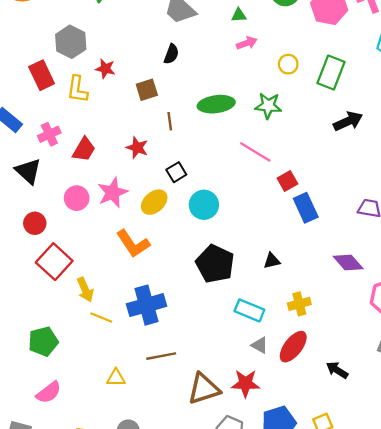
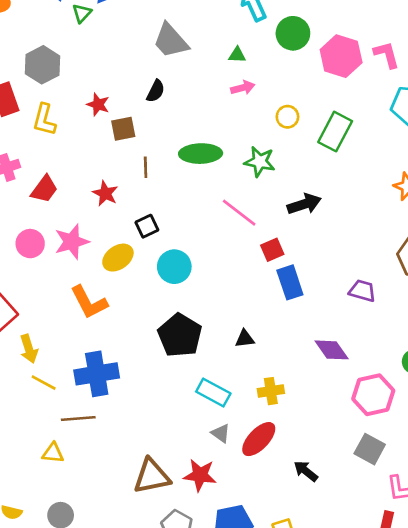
red star: (105, 69) -> (98, 105), moved
black arrow: (348, 121) -> (304, 204), moved
brown line: (161, 356) -> (78, 418), moved

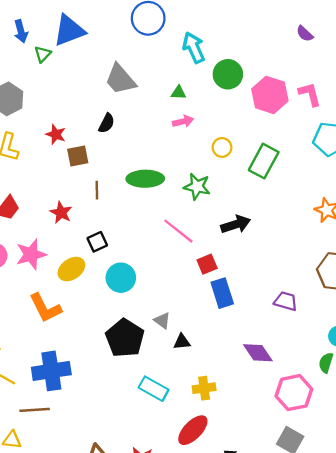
gray triangle: (221, 433) -> (162, 321), moved

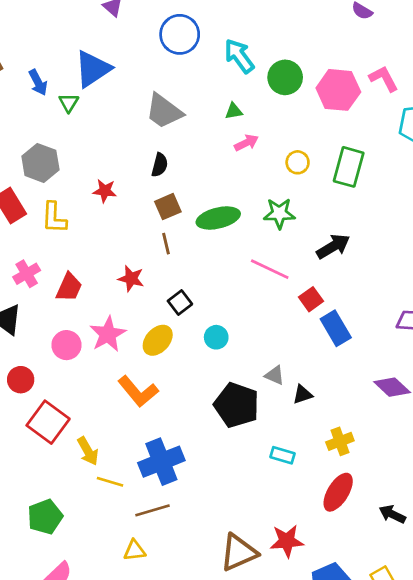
brown square: (78, 156) -> (168, 207), moved
cyan circle: (121, 278) -> (216, 337), size x0.7
cyan rectangle: (154, 389) -> (282, 455), size x0.7

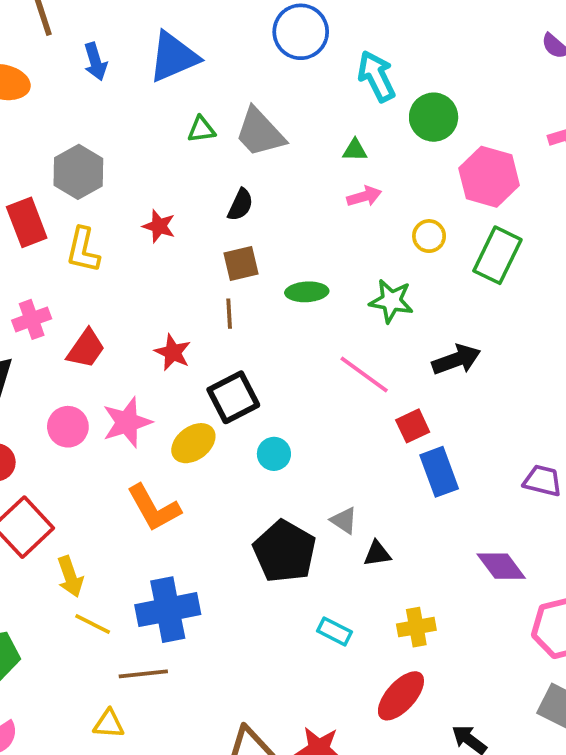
pink hexagon: (338, 90) -> (489, 177), moved
green triangle: (69, 103) -> (201, 129), moved, turned 40
green ellipse: (218, 218) -> (307, 292), size x0.7
black square: (180, 302) -> (233, 397), size x1.5

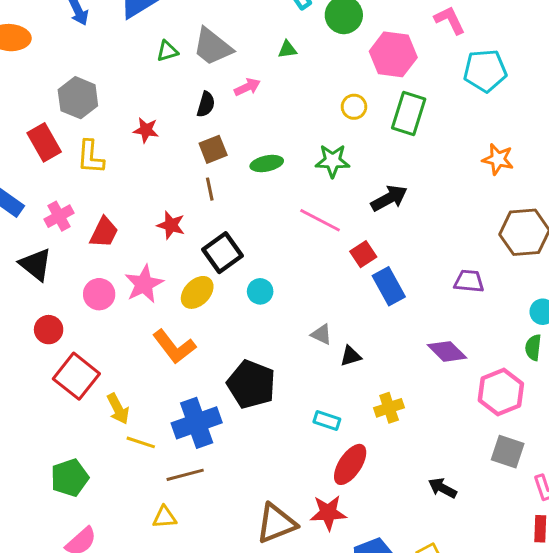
pink arrow: (364, 196) -> (247, 87), moved
black pentagon: (285, 551) -> (251, 384), moved
red ellipse: (401, 696) -> (350, 464), moved

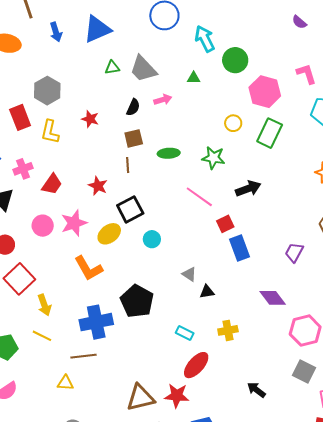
purple trapezoid: (469, 281) -> (294, 252), turned -75
yellow line: (141, 442) -> (42, 336), moved

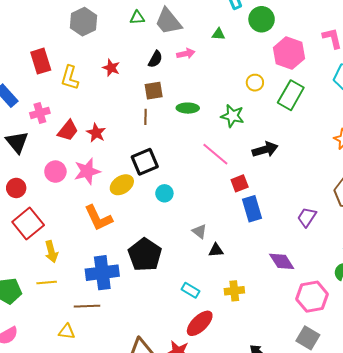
gray hexagon: (47, 91) -> (83, 22), moved
red star: (98, 186) -> (96, 133), moved
yellow line: (42, 336) -> (47, 283), turned -36

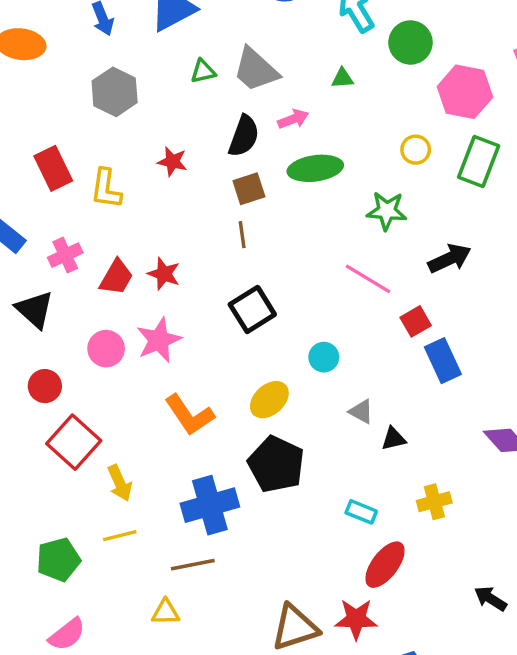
black semicircle: (155, 59) -> (244, 136), size x1.4
green ellipse: (188, 108) -> (315, 168), moved, size x1.4
yellow ellipse: (122, 185) -> (269, 400), moved
cyan circle: (164, 193) -> (324, 357), moved

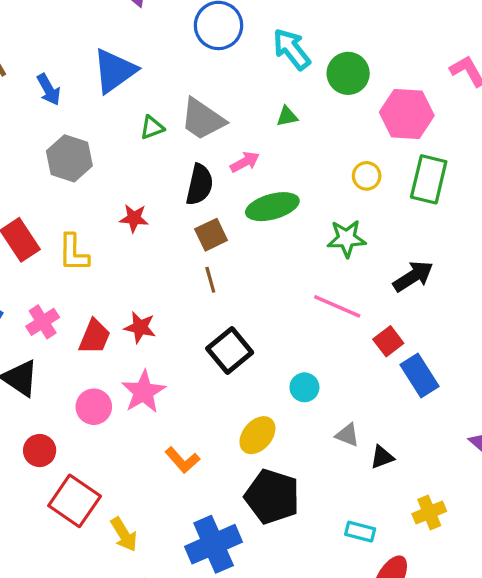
orange L-shape: (189, 415) -> (182, 460), size x0.7

